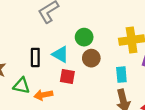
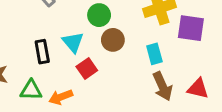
cyan triangle: (60, 54) -> (73, 42), turned 30
red square: (67, 77) -> (87, 68), turned -35

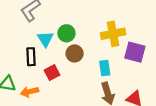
cyan triangle: (73, 42) -> (45, 39), moved
black rectangle: (42, 52) -> (31, 57), moved

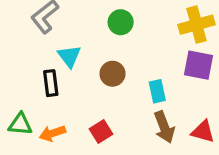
green circle: (66, 33) -> (121, 22), moved
yellow cross: (113, 34) -> (197, 25), moved
red square: (52, 73) -> (101, 132), moved

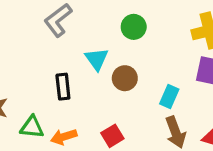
cyan triangle: (69, 56) -> (97, 59), moved
cyan rectangle: (157, 91) -> (169, 96), turned 35

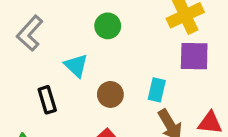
brown circle: (125, 78) -> (110, 94), moved

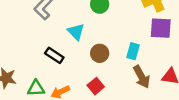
black rectangle: (47, 100) -> (54, 55), turned -42

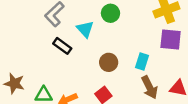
cyan triangle: (76, 32) -> (85, 29), moved
black rectangle: (54, 55) -> (62, 46), moved

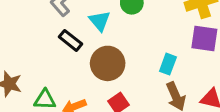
brown circle: (109, 62) -> (108, 63), moved, size x1.5

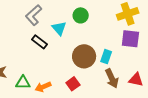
brown circle: (108, 63) -> (84, 56), moved

